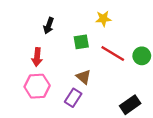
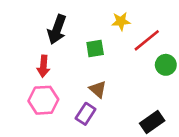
black arrow: (49, 26) -> (57, 29), size x1.5
red line: (113, 54) -> (147, 40), moved, turned -70

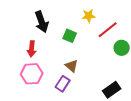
black arrow: (57, 29) -> (42, 22), turned -40
green square: (95, 49) -> (70, 36), turned 32

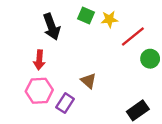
green square: (70, 36) -> (86, 16), moved
purple rectangle: (63, 84) -> (65, 103), moved

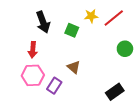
green square: (86, 16) -> (72, 30), moved
red line: (133, 36) -> (114, 18), moved

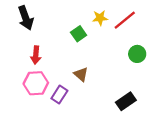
black arrow: (43, 22) -> (26, 18), moved
green square: (72, 30) -> (79, 34), turned 32

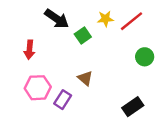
black arrow: (26, 18) -> (57, 19), moved, turned -35
red arrow: (36, 55) -> (29, 50), moved

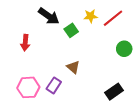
pink hexagon: (38, 88) -> (28, 87), moved

